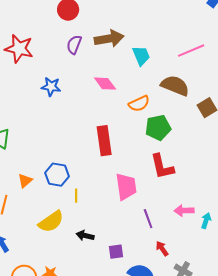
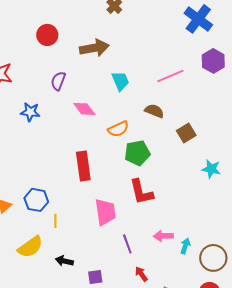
brown arrow: (109, 39) -> (94, 48), moved
purple semicircle: (74, 45) -> (58, 81), moved
brown semicircle: (175, 86) -> (154, 111), size x0.7

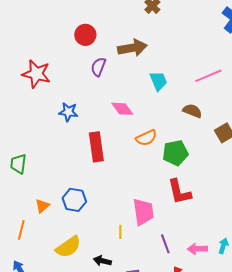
purple semicircle: (58, 81) -> (98, 67), moved
orange semicircle: (118, 129) -> (146, 138), moved
red rectangle: (83, 166) -> (96, 147), moved
yellow line: (55, 221) -> (120, 232), moved
pink arrow: (163, 236) -> (197, 249), moved

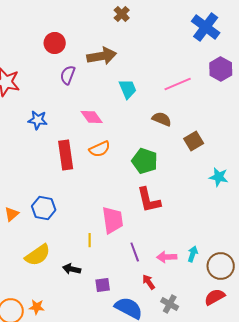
orange semicircle: (146, 138) -> (100, 149), moved
green pentagon: (175, 153) -> (145, 161), turned 30

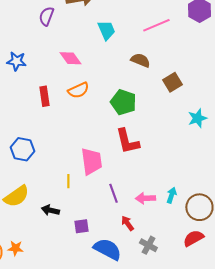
red rectangle: (66, 155) -> (44, 96), size x0.7
cyan star: (219, 177) -> (197, 118), turned -30

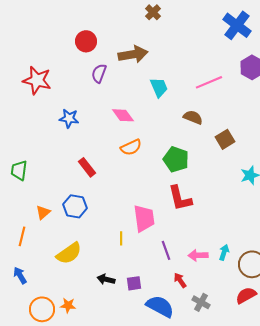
red rectangle: (44, 96) -> (87, 167), moved, turned -30
black arrow: (50, 210) -> (106, 279), moved

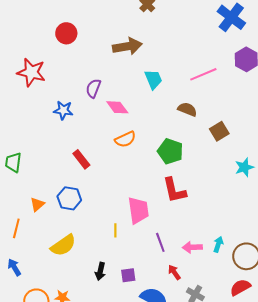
red circle: (86, 41) -> (66, 33), moved
purple semicircle: (99, 73) -> (93, 88), moved
black arrow: (106, 279) -> (100, 271), turned -90

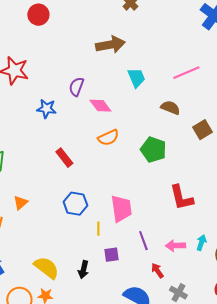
red circle: (66, 33) -> (38, 15), moved
red L-shape: (174, 190) -> (181, 198), moved
blue hexagon: (69, 198) -> (75, 204), moved
yellow semicircle: (63, 245) -> (46, 268), moved, turned -108
purple square: (128, 275) -> (111, 255), moved

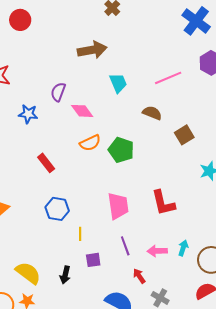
green pentagon: (153, 150) -> (121, 150), moved
pink trapezoid: (121, 209) -> (118, 206), moved

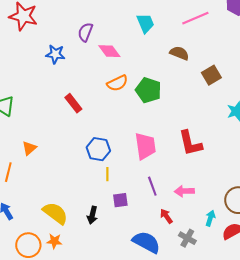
blue hexagon: (57, 209) -> (98, 149), moved
cyan arrow: (183, 248) -> (210, 218), moved

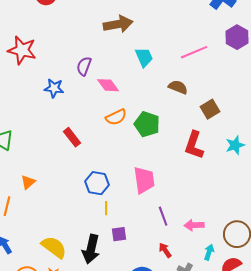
red L-shape: (190, 143) -> (194, 145), moved, turned 32
purple line: (152, 186) -> (163, 216), moved
pink arrow: (184, 191) -> (194, 225), moved
black arrow: (92, 215) -> (91, 249), size x1.6

